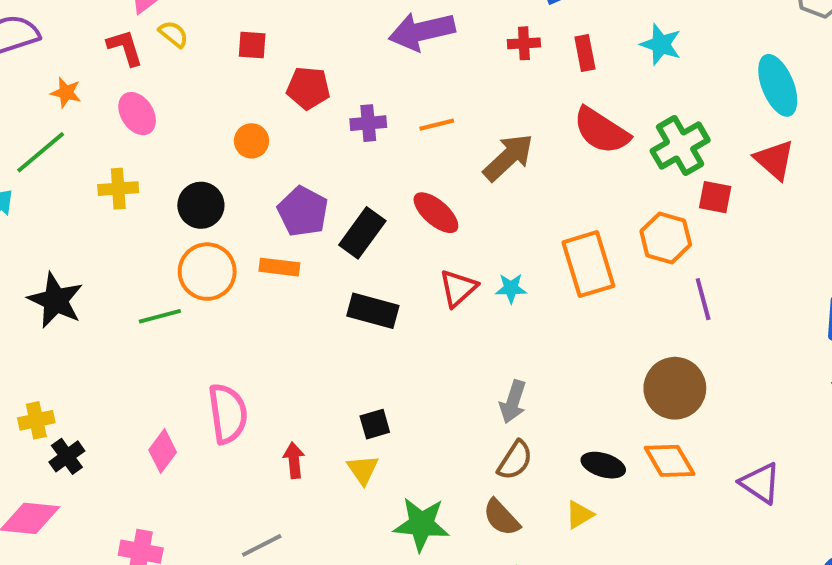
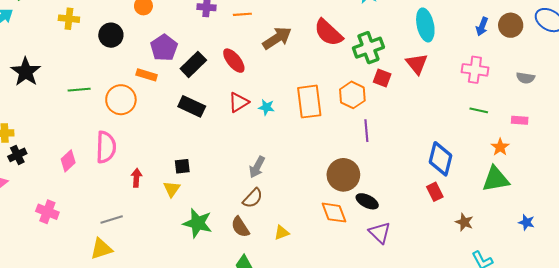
orange circle: (207, 272) -> (121, 100), moved
black ellipse: (603, 465) -> (367, 201), moved

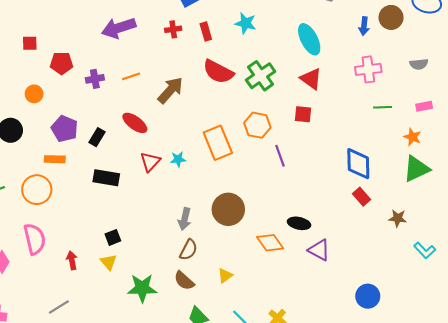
black rectangle: (193, 64) -> (97, 137), size x0.7
red square: (382, 78) -> (303, 114), moved
brown circle: (343, 175) -> (228, 209), moved

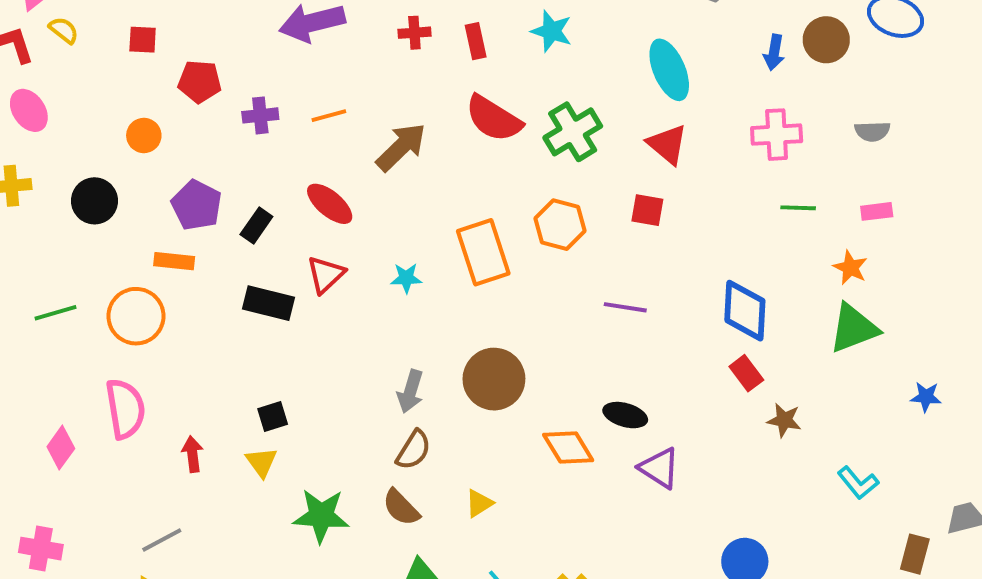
purple line: (280, 156) -> (625, 307), moved, turned -65
red triangle: (150, 162) -> (326, 275), moved
brown star: (398, 218) -> (784, 420), moved

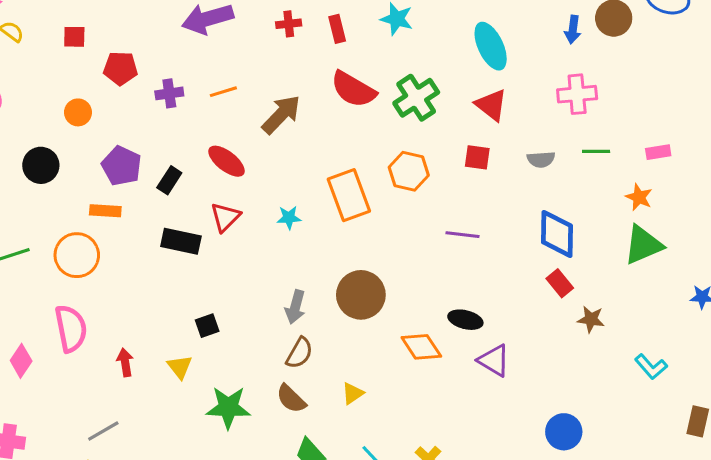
gray semicircle: (872, 131) -> (541, 159), moved
black square: (273, 416) -> (207, 326), moved

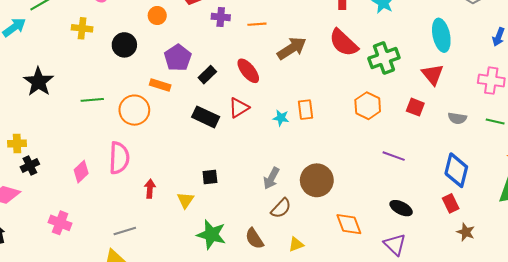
orange rectangle: (349, 195) -> (305, 110), moved, size x0.6
black ellipse: (465, 320) -> (401, 208), moved
brown semicircle: (299, 353) -> (281, 208), moved

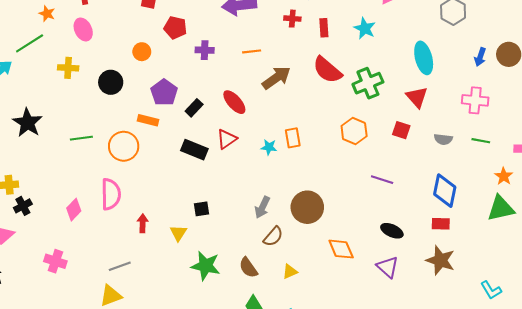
orange line: (257, 24) -> (252, 51), moved
red rectangle: (451, 203) -> (441, 224), turned -60
brown star: (466, 232) -> (440, 260), moved, size x1.6

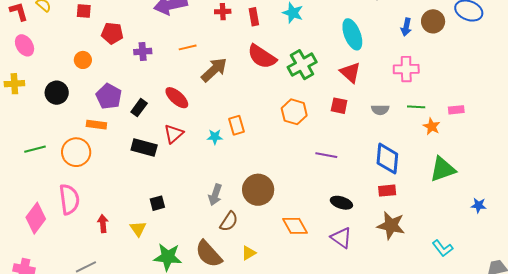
orange star: (504, 176) -> (432, 126), moved
pink diamond: (74, 210) -> (36, 218), size x1.4
brown semicircle: (248, 268) -> (209, 254), size x1.4

